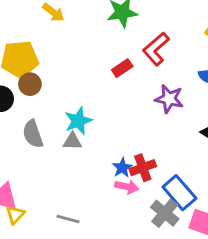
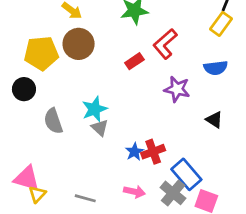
brown circle: (30, 84) -> (79, 44), moved, size x1.5
gray triangle: (72, 141) -> (100, 128), moved, turned 42
pink arrow: (127, 187) -> (134, 192), moved

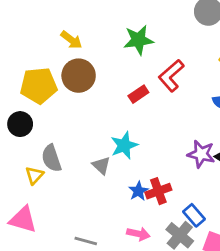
purple star: (177, 89) -> (201, 154), moved
cyan star: (95, 109) -> (124, 145), moved
blue rectangle: (186, 174) -> (194, 215), size x0.7
yellow triangle: (37, 194) -> (34, 175), moved

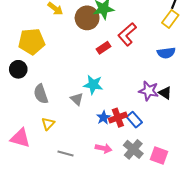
brown circle: (79, 76) -> (87, 18), moved
cyan star: (124, 145) -> (93, 85), turned 30
yellow triangle: (34, 175) -> (48, 124), moved
blue rectangle: (194, 215) -> (134, 120), moved

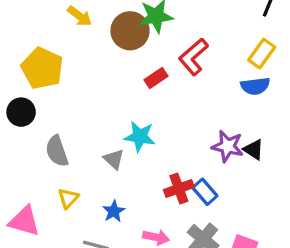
yellow rectangle: (170, 19) -> (262, 54), moved
yellow pentagon: (32, 42) -> (42, 68), turned 30
blue star: (103, 118) -> (114, 211), moved

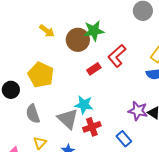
yellow pentagon: (42, 68) -> (41, 75), moved
gray triangle: (114, 159) -> (68, 119), size x1.6
red cross: (179, 189) -> (92, 127), moved

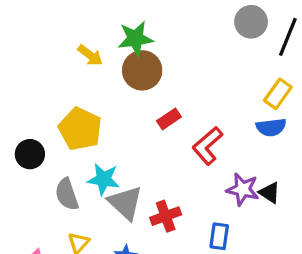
green star: (94, 31) -> (135, 39), moved
red L-shape: (117, 56) -> (207, 146), moved
cyan star: (84, 105) -> (104, 179), moved
blue rectangle: (124, 139) -> (219, 236), turned 49

